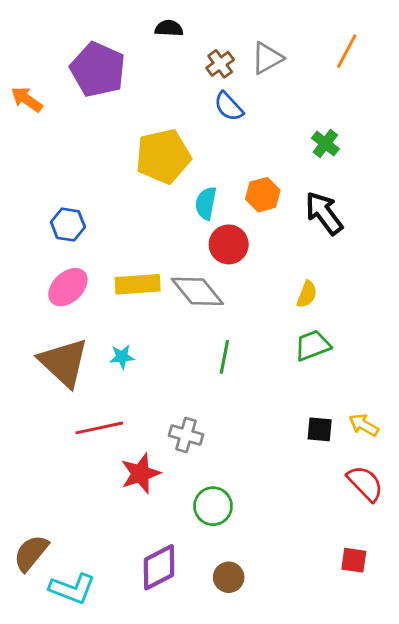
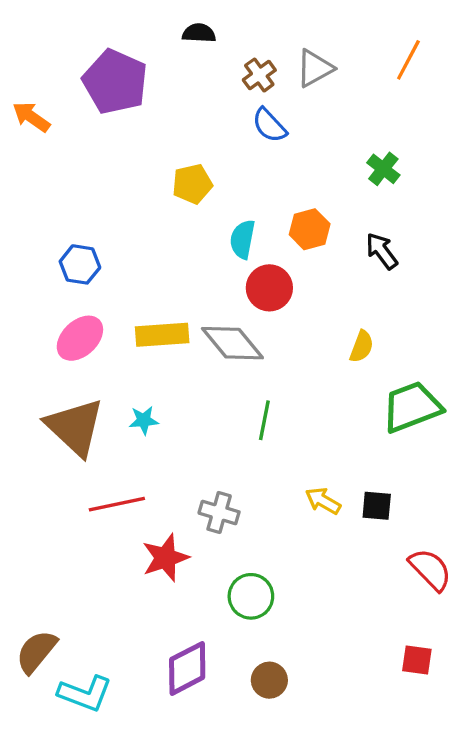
yellow pentagon: (163, 156) -> (192, 184), size x0.6
black arrow: (324, 213) -> (382, 251), size x0.7
green trapezoid: (313, 345) -> (412, 407), moved, size x1.4
yellow arrow: (364, 425) -> (323, 501), moved

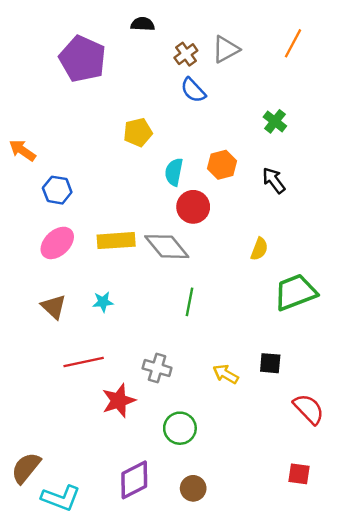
orange arrow: (31, 117) -> (22, 150), moved
brown triangle: (75, 427) -> (54, 307), size x0.6
yellow arrow: (323, 501) -> (226, 374), moved

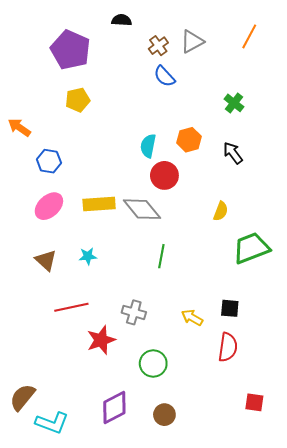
yellow pentagon: (138, 132) -> (78, 100), moved
red semicircle: (309, 409) -> (228, 347), moved, turned 52

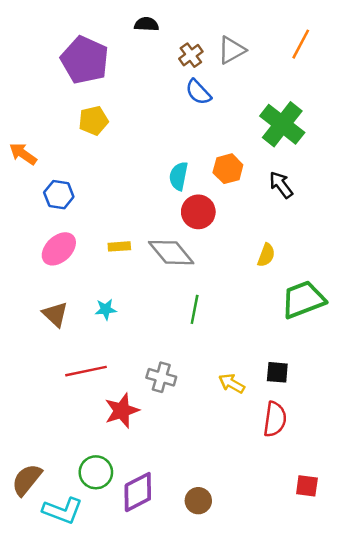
green cross: (234, 103) -> (282, 124), size x1.8
yellow rectangle: (99, 204) -> (119, 246), size x0.6
green circle: (153, 364) -> (96, 472), moved

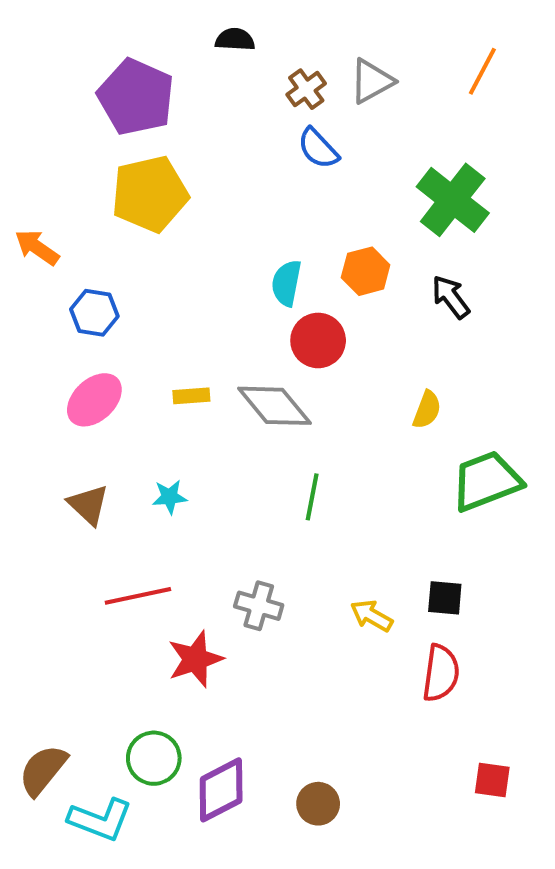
yellow pentagon: (93, 121) -> (150, 194), size x1.6

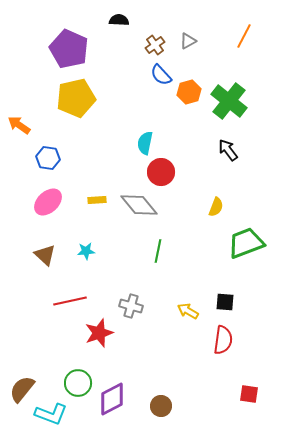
gray triangle: (372, 81) -> (188, 41), size x0.7
orange hexagon: (366, 271) -> (189, 92), moved

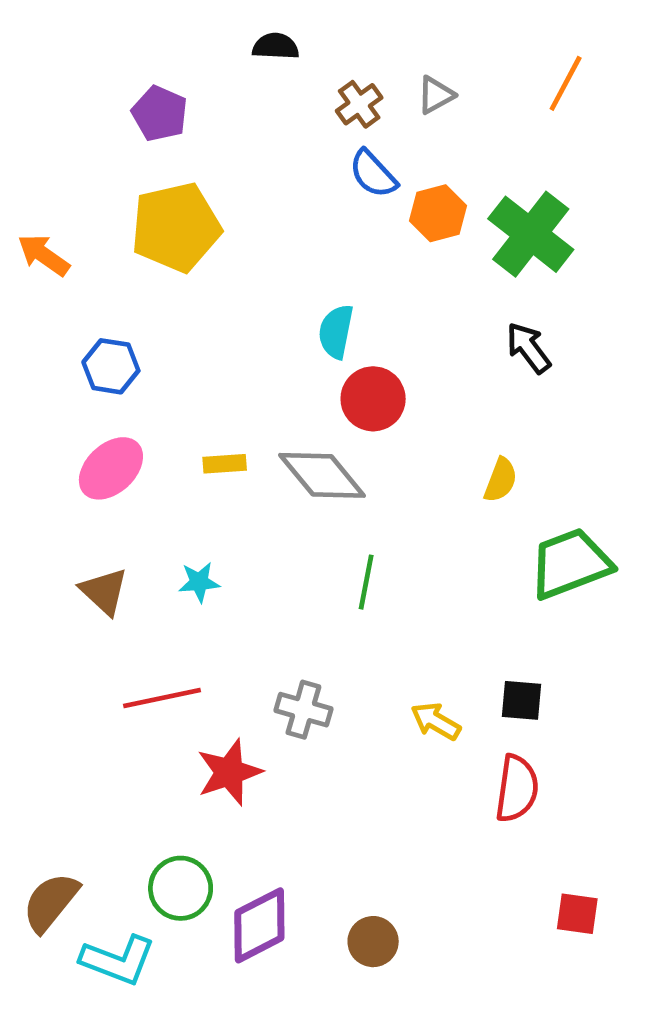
purple pentagon: (69, 49) -> (160, 114), size x0.6
orange arrow: (19, 125) -> (44, 255), moved

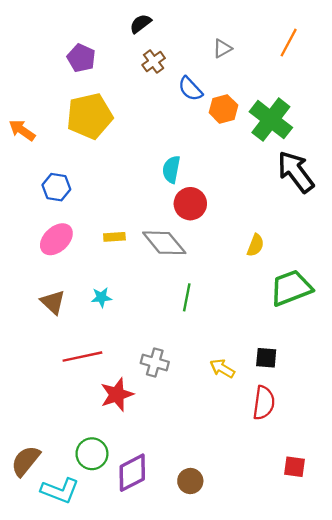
black semicircle: (276, 46) -> (141, 24), turned -40
brown cross: (359, 104) -> (154, 62), moved
black arrow: (528, 348) -> (296, 172), moved, size x1.6

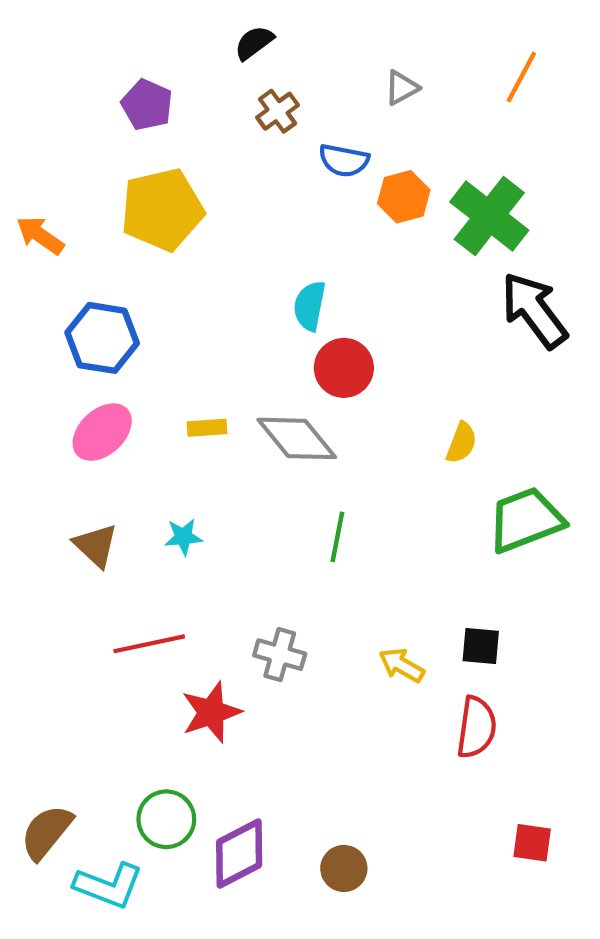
blue semicircle: (190, 89) -> (344, 160), turned -36
blue hexagon: (56, 187) -> (102, 338), size x1.4

